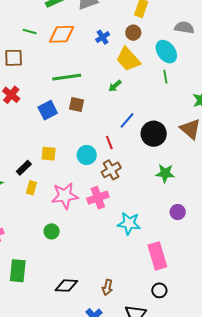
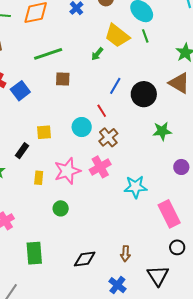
yellow trapezoid: (128, 59) -> (117, 36), moved
blue square: (48, 110) -> (20, 91), moved
yellow rectangle: (31, 188) -> (39, 178), moved

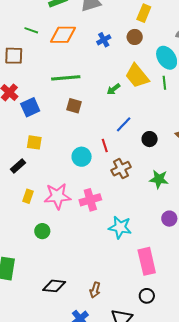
black circle: (144, 94) -> (150, 139), size x0.6
yellow square: (44, 132) -> (34, 142), moved
brown cross: (108, 137) -> (121, 169), moved

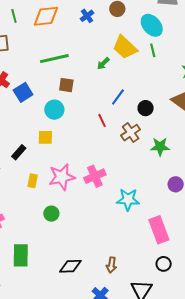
green line: (31, 30) -> (14, 16), turned 64
yellow square: (34, 142) -> (45, 137), moved
cyan circle: (82, 157) -> (54, 110), moved
brown cross: (121, 169) -> (131, 133), moved

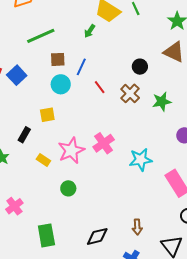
blue line: (118, 97) -> (81, 67), moved
cyan circle: (54, 110) -> (61, 84), moved
yellow rectangle: (33, 181) -> (43, 160), turned -56

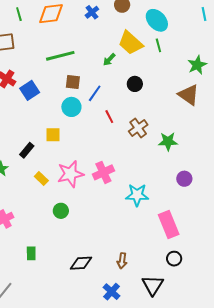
black circle: (140, 67) -> (135, 84), moved
green rectangle: (46, 235) -> (31, 253), size x0.6

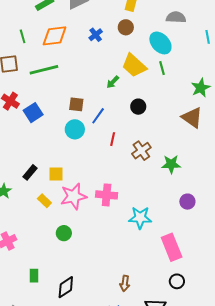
green line: (60, 56) -> (44, 70), moved
red line: (109, 117) -> (113, 139), turned 40
yellow square: (53, 135) -> (56, 174), moved
pink cross: (103, 172) -> (107, 195), turned 30
black diamond: (81, 263) -> (66, 287), moved, turned -30

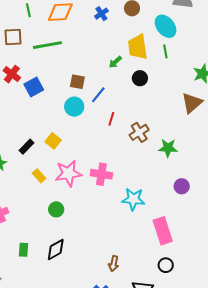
yellow trapezoid: (134, 65) -> (138, 47), turned 36
black circle: (138, 107) -> (140, 78), moved
brown triangle: (192, 118) -> (192, 103), turned 40
yellow square: (56, 174) -> (53, 141), moved, turned 35
black diamond: (66, 287) -> (56, 250), moved

